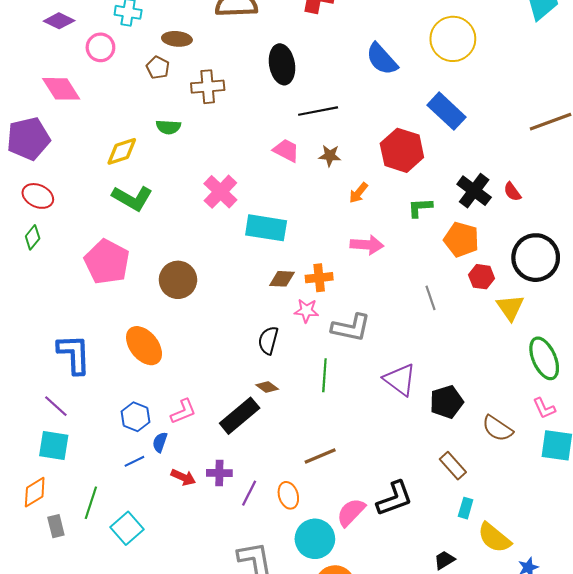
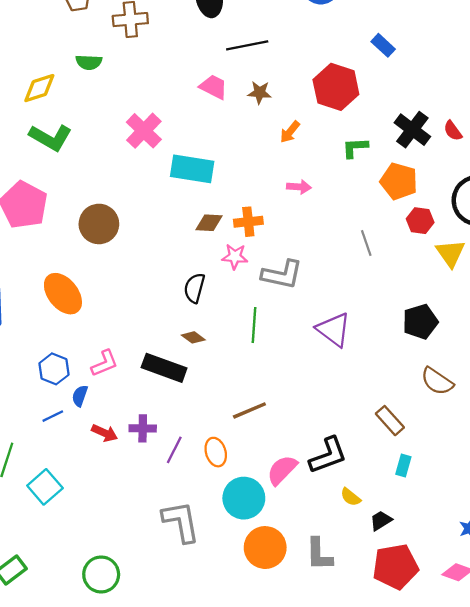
blue rectangle: (447, 111) -> (383, 45), size x0.6
pink arrow: (367, 245) -> (299, 187), size x0.7
black pentagon: (447, 402) -> (420, 322), moved
black rectangle: (240, 416) -> (164, 368), turned 60
yellow semicircle: (494, 538) -> (351, 497), moved, size x0.6

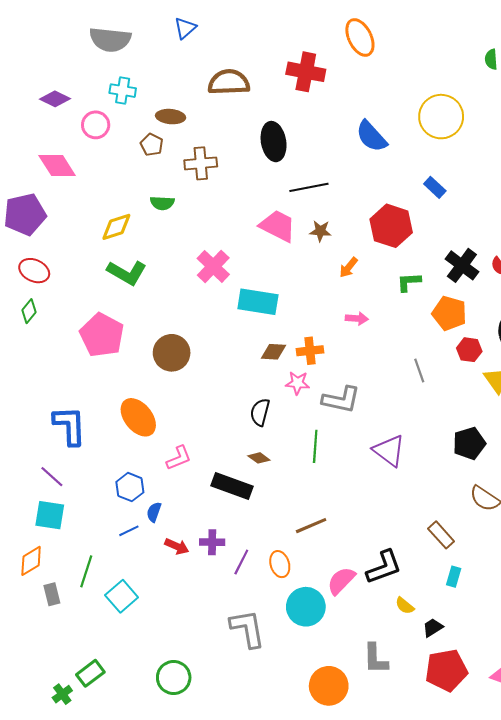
pink trapezoid: (213, 87) -> (278, 226), size x1.4
pink L-shape: (105, 363) -> (179, 458), moved
orange circle: (265, 548) -> (329, 686), moved

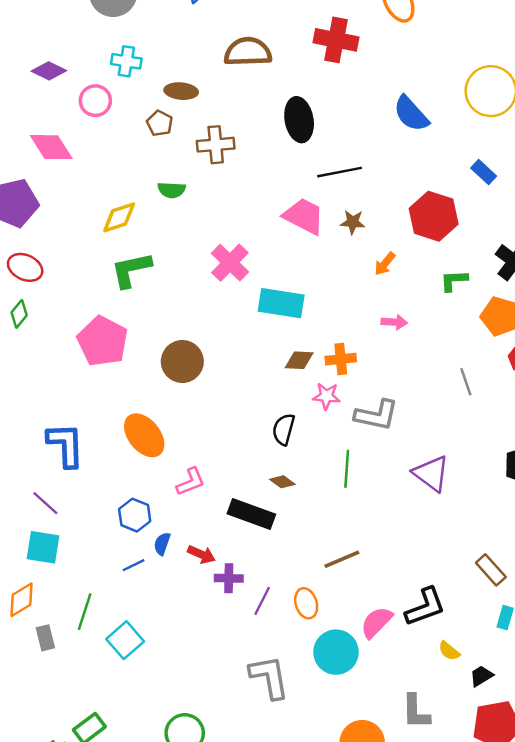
green L-shape: (127, 273) -> (131, 270), turned 138
red arrow: (177, 546) -> (201, 554), moved

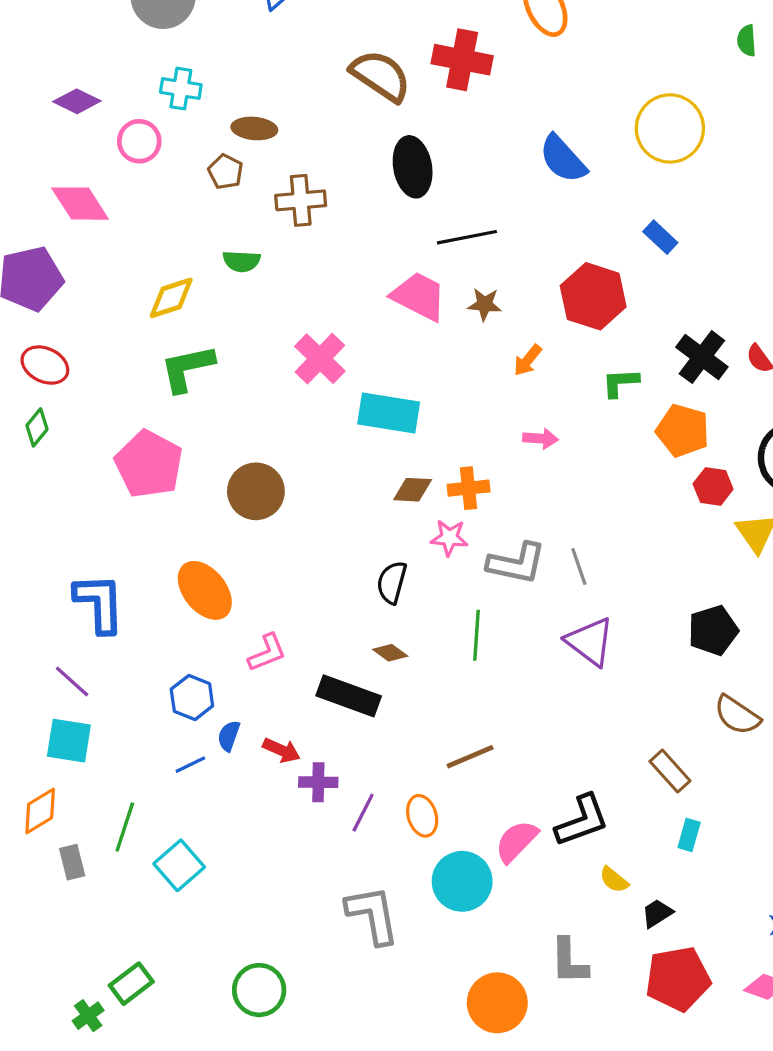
brown semicircle: (248, 52) -> (381, 76), moved, turned 36
gray line: (466, 382) -> (579, 566), moved

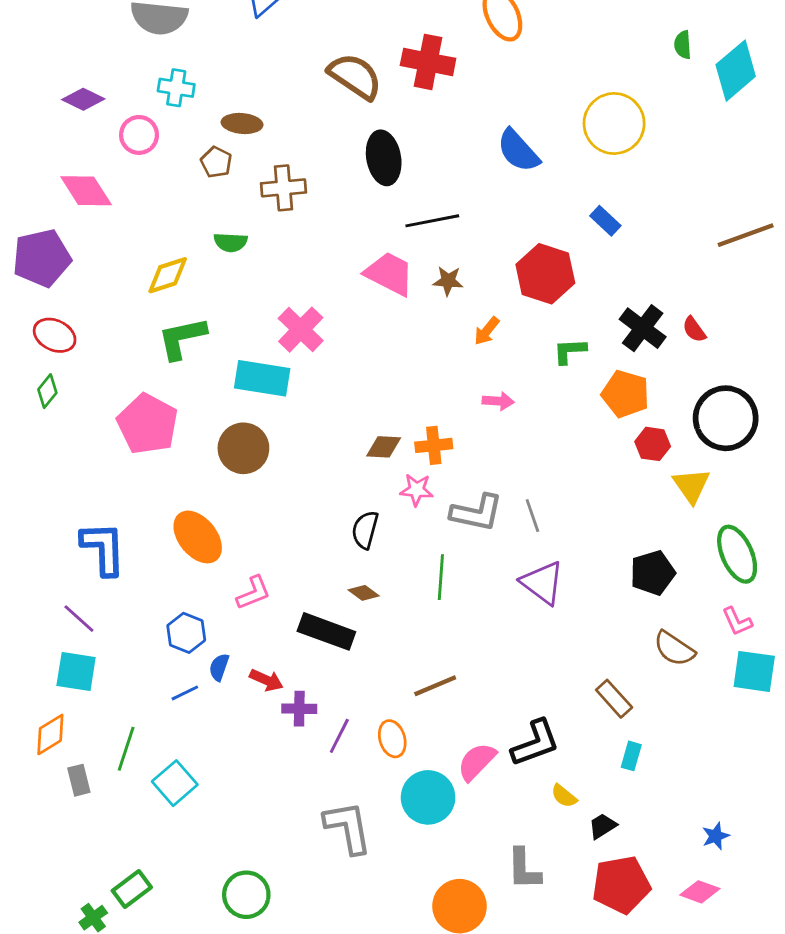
cyan rectangle: (389, 413) -> (262, 378), moved

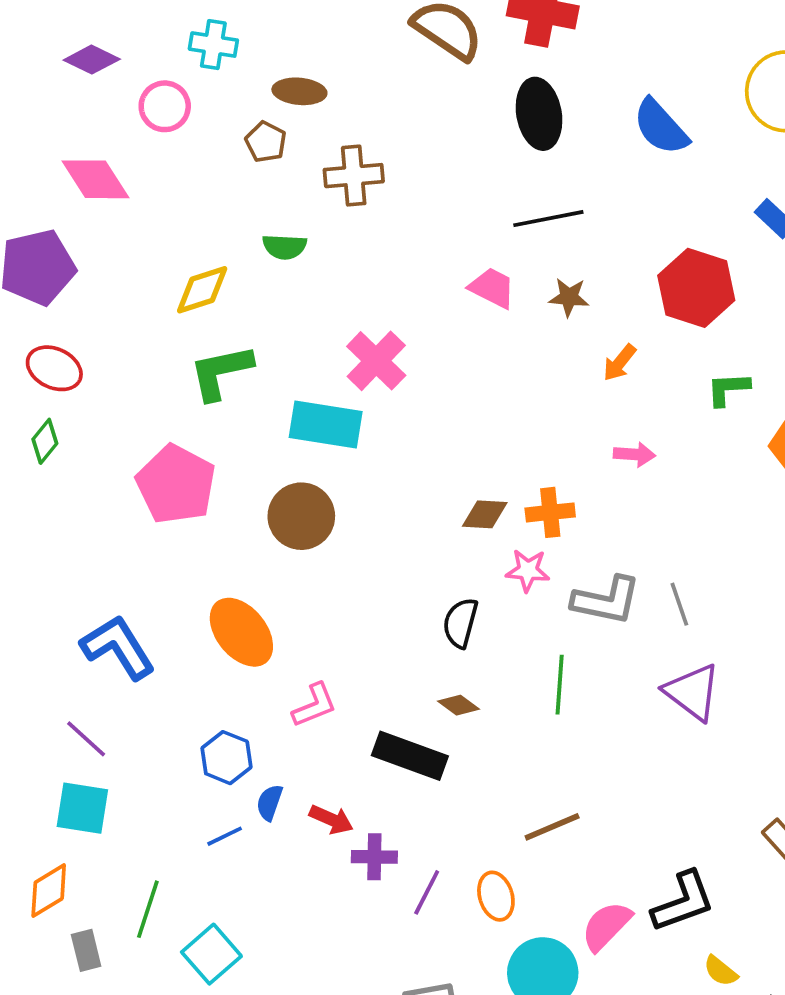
black ellipse: (384, 158) -> (539, 114), moved
pink trapezoid: (389, 274) -> (492, 288), size x0.7
blue L-shape: (103, 548) -> (118, 647), turned -30

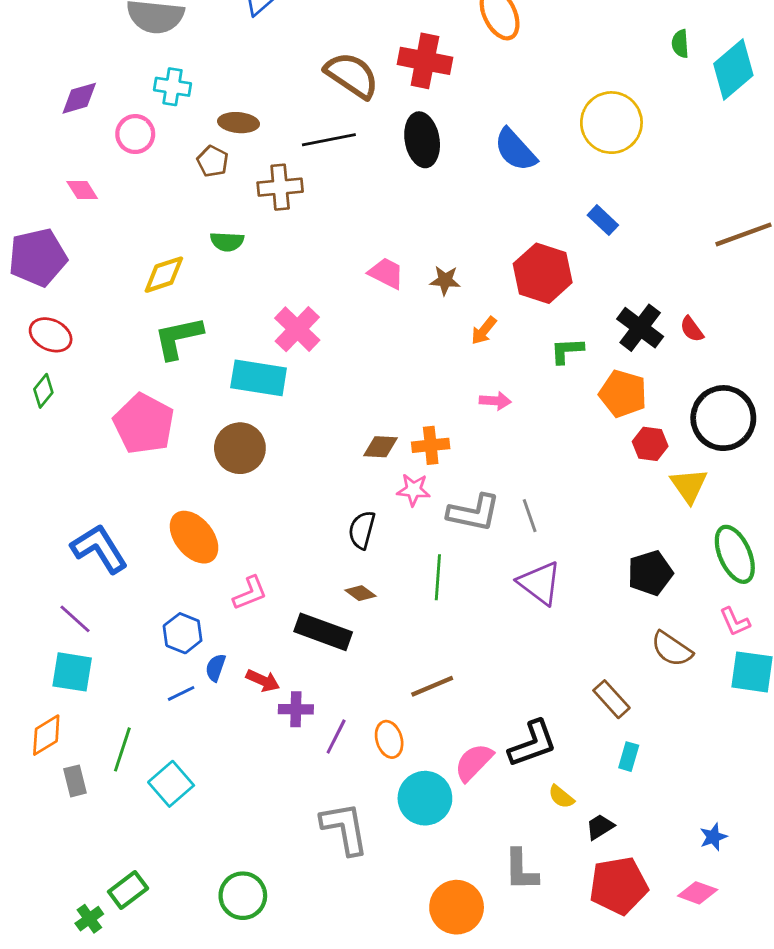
purple diamond: (92, 60) -> (79, 98), turned -42
pink diamond: (95, 179) -> (82, 190), size x0.6
black line: (548, 219) -> (329, 140), moved

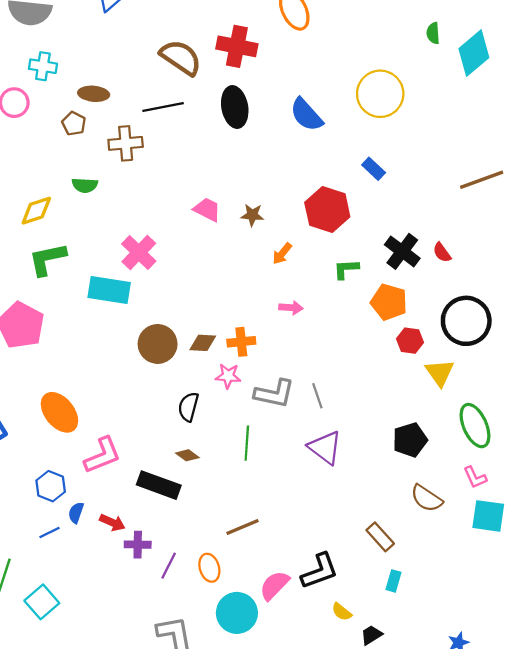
brown circle: (240, 448) -> (158, 344), moved
pink L-shape: (250, 593) -> (102, 455), size x1.4

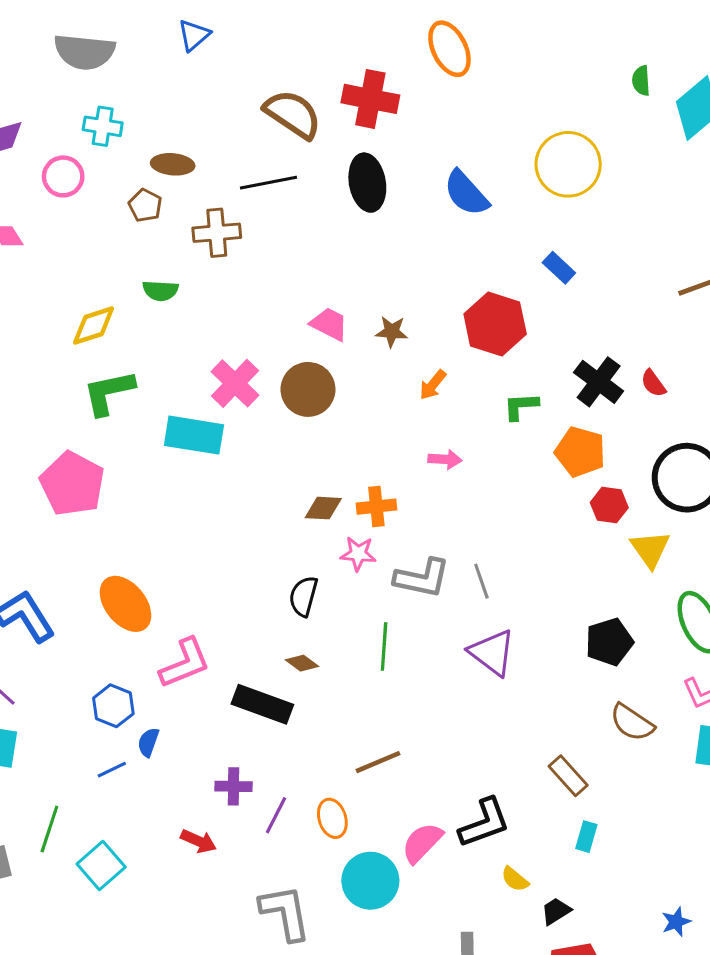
brown circle: (158, 344) -> (308, 389), moved
red arrow: (112, 523) -> (199, 841), moved

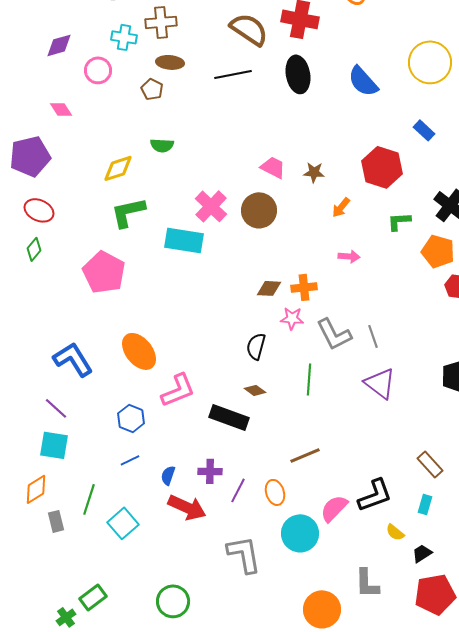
brown cross: (217, 233) -> (161, 22), moved
gray L-shape: (422, 578) -> (334, 334), turned 51
blue semicircle: (148, 742) -> (168, 475), moved
cyan rectangle: (586, 837) -> (425, 504), moved
red arrow: (199, 841) -> (187, 507), size x1.6

